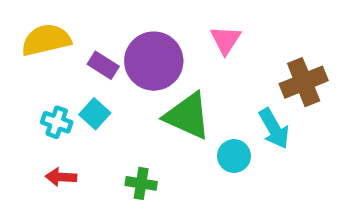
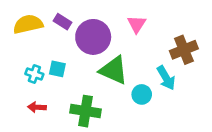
purple rectangle: (103, 65) -> (62, 22), moved
cyan square: (95, 114) -> (57, 69), turned -30
green cross: (141, 183) -> (85, 111), size x1.6

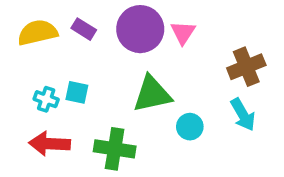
purple circle: (93, 37) -> (140, 29), moved
green triangle: (114, 70) -> (152, 94), turned -36
cyan arrow: (166, 78) -> (243, 115), moved
red arrow: (37, 107) -> (50, 144), size x1.6

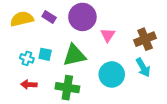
pink triangle: (183, 33) -> (108, 35), moved
green triangle: (152, 94) -> (74, 55), moved
cyan circle: (190, 127) -> (112, 74), size x1.6
red arrow: (50, 144) -> (29, 85), size x0.7

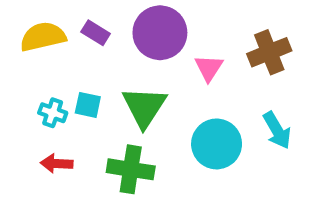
brown cross: (145, 39) -> (269, 52), moved
green triangle: (74, 55) -> (144, 107), turned -45

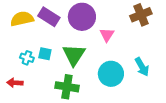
purple rectangle: (96, 33) -> (49, 17), size x1.5
brown cross: (269, 52) -> (141, 15), moved
red arrow: (57, 163) -> (15, 83), moved

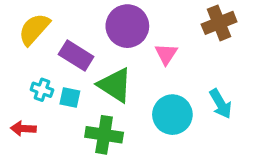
purple rectangle: (49, 17) -> (76, 56), moved
yellow semicircle: (22, 19) -> (34, 29), turned -35
cyan square: (45, 54) -> (70, 98), moved
green triangle: (74, 55) -> (115, 85), turned -30

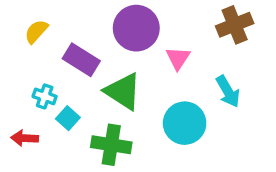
yellow semicircle: (34, 29) -> (36, 31), size x0.7
cyan square: (70, 98) -> (68, 118), moved, turned 30
cyan arrow: (221, 104) -> (228, 91), moved

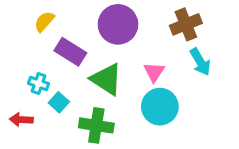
brown cross: (235, 25) -> (186, 24), moved
yellow semicircle: (36, 31) -> (44, 21), moved
pink triangle: (178, 58) -> (154, 72), moved
cyan arrow: (228, 91) -> (200, 62), moved

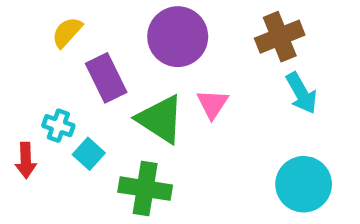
purple rectangle: (70, 52) -> (106, 78), turned 32
pink triangle: (154, 72) -> (212, 104), moved
cyan circle: (160, 107) -> (304, 184), moved
red arrow: (21, 120) -> (26, 160), moved, turned -95

